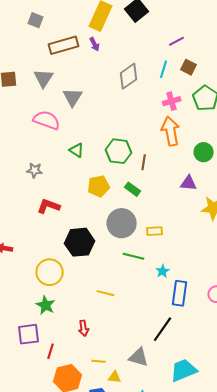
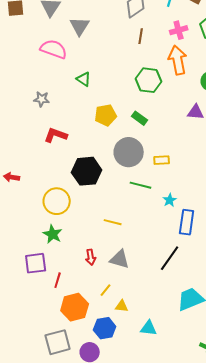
green hexagon: (119, 151) -> (149, 80), moved
brown line: (144, 162) -> (141, 36), moved
gray triangle: (139, 357) -> (120, 259), moved
yellow line: (99, 361) -> (106, 290), turned -56

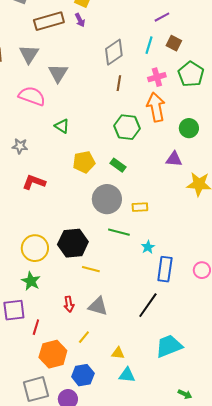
black hexagon: (87, 171) -> (73, 243), moved
yellow triangle: (122, 306) -> (118, 353), moved

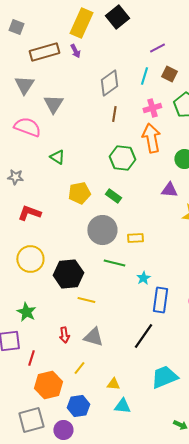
yellow circle: (35, 248) -> (30, 259), moved

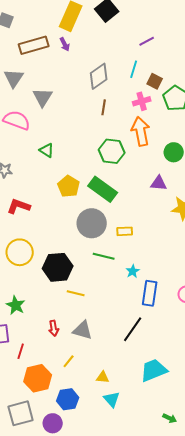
brown square: (169, 74) -> (155, 81), moved
yellow pentagon: (79, 193) -> (69, 186), turned -30
green rectangle: (113, 196) -> (103, 189), size x1.8
cyan triangle: (122, 406) -> (112, 399), turned 42

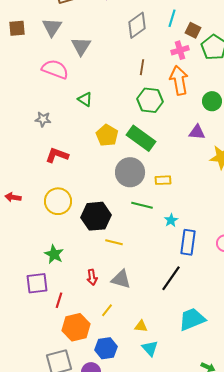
brown line: (104, 107) -> (142, 67), moved

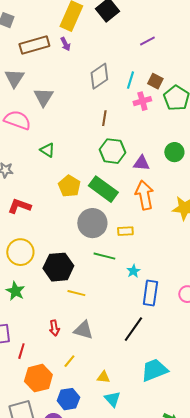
cyan line: (172, 18) -> (130, 80), moved
orange arrow: (179, 80) -> (144, 195), moved
purple triangle: (197, 132) -> (141, 163), moved
green star: (54, 254) -> (15, 291), moved

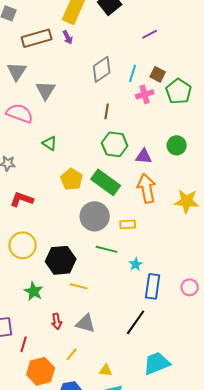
green star: (15, 291) -> (34, 291), moved

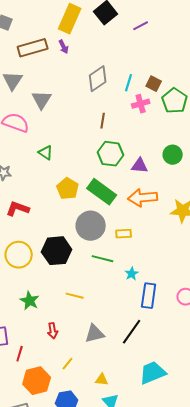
purple line: (150, 34) -> (141, 26), moved
orange arrow: (147, 188) -> (143, 198), turned -84
black hexagon: (61, 260) -> (57, 251), moved
gray triangle: (86, 323) -> (95, 334), moved, turned -30

